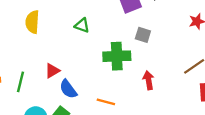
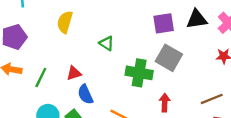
green triangle: (82, 25) -> (107, 43), moved
gray square: (143, 35) -> (169, 58), size x1.6

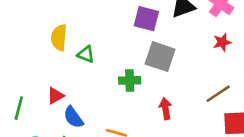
yellow semicircle: (65, 22) -> (59, 38), moved
purple square: (164, 23) -> (146, 19), turned 35
green cross: (139, 73) -> (130, 80), size x0.7

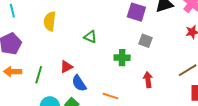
yellow semicircle: (59, 38) -> (50, 21), moved
gray square: (160, 57) -> (145, 41), size x0.6

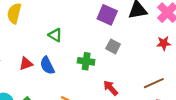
red arrow: (148, 80) -> (111, 88), turned -42
blue semicircle: (79, 83) -> (47, 65), moved

